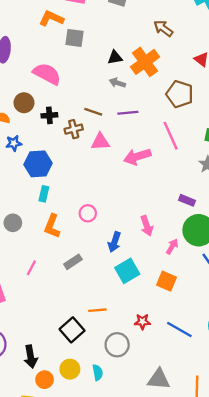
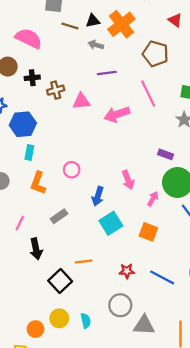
brown line: (93, 112) -> (70, 26), moved
gray circle: (117, 345) -> (120, 305), moved
black arrow: (31, 357) -> (36, 249), moved

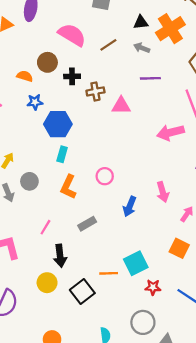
brown line: (70, 26) -> (108, 45), moved, turned -56
pink arrow: (117, 114) -> (171, 132), moved
cyan square: (111, 223) -> (136, 263), moved
yellow circle: (59, 318) -> (47, 283), moved

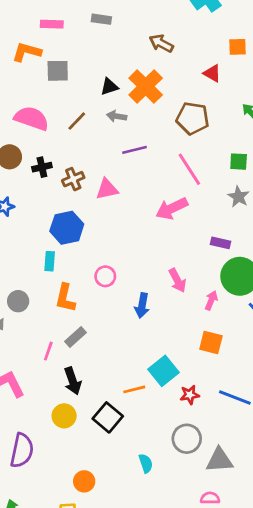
blue hexagon: (58, 124) -> (67, 228), moved
gray rectangle: (87, 224) -> (76, 337), moved

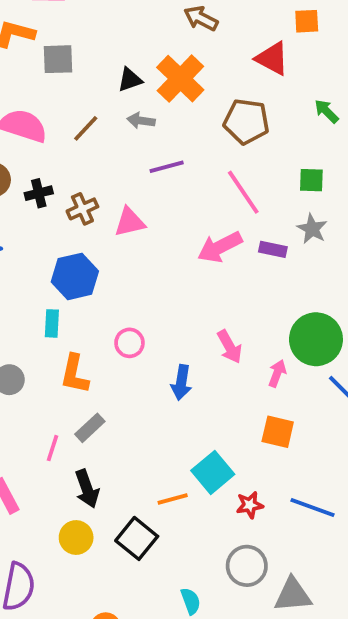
red triangle: (212, 73) -> (272, 58), size x1.4
purple rectangle: (221, 243) -> (273, 249), moved

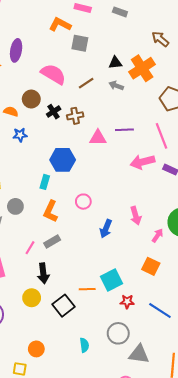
purple line: (167, 167) -> (124, 130), moved
black cross: (39, 193) -> (54, 112), turned -32
brown cross: (82, 209) -> (75, 116), moved

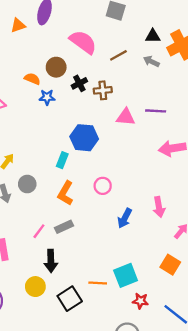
blue star: (20, 135) -> (47, 97), moved

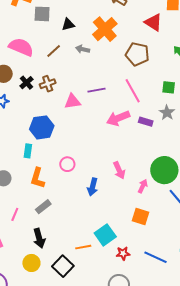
black triangle: (153, 36) -> (68, 24), moved
pink line: (39, 231) -> (15, 214), moved

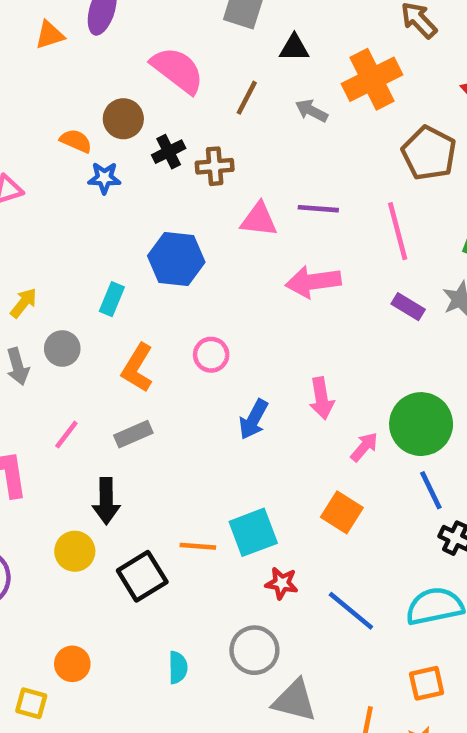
brown line: (54, 51) -> (247, 98), turned -35
pink arrow: (118, 118) -> (313, 282), moved
cyan rectangle: (28, 151) -> (112, 299), moved

